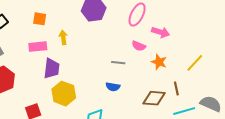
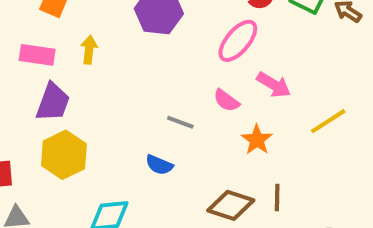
yellow line: (195, 63) -> (328, 121), moved

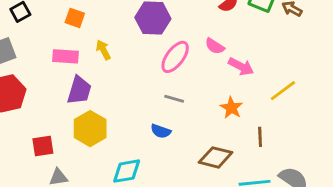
pink ellipse: (238, 41) -> (175, 57), moved
yellow arrow: (89, 50) -> (103, 50), turned -30
pink semicircle: (226, 100) -> (215, 46), moved
brown line: (277, 197) -> (260, 137), moved

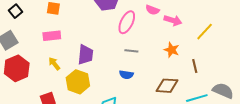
yellow arrow: (103, 50) -> (54, 64), moved
purple trapezoid: (79, 90) -> (85, 55), moved

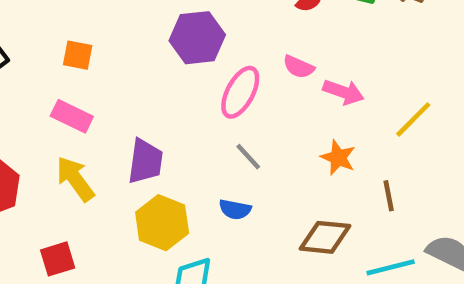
pink rectangle: (52, 36) -> (72, 116), turned 30
gray line: (131, 51) -> (248, 157), turned 40
yellow arrow: (54, 64) -> (75, 179), size x1.5
yellow hexagon: (78, 82) -> (162, 223), moved

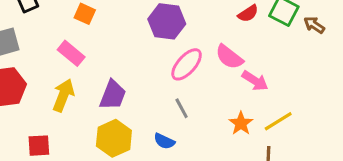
pink semicircle: (299, 67) -> (229, 57), size x1.4
yellow line: (413, 119) -> (278, 121), moved
yellow arrow: (75, 179) -> (63, 95), turned 44

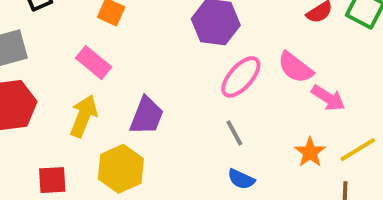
yellow hexagon: (114, 138) -> (121, 169), moved
blue semicircle: (164, 141) -> (241, 179), moved

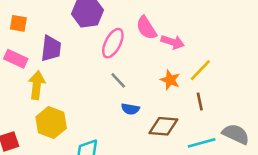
pink semicircle: (295, 67) -> (146, 28), turned 35
yellow arrow: (84, 116) -> (37, 85), moved
purple trapezoid: (147, 116) -> (51, 48), moved

